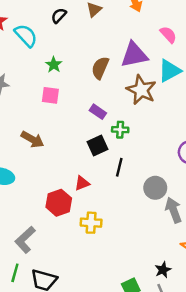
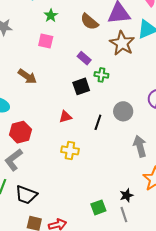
brown semicircle: (100, 68) -> (89, 22), turned -78
black line: (119, 167) -> (98, 122), moved
gray circle: (155, 188) -> (123, 111), moved
red hexagon: (59, 203) -> (20, 132), moved

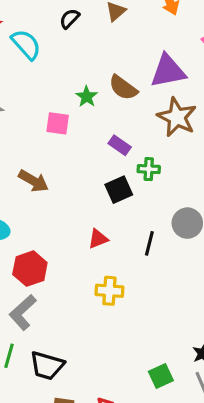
green star: (51, 16) -> (87, 97), moved

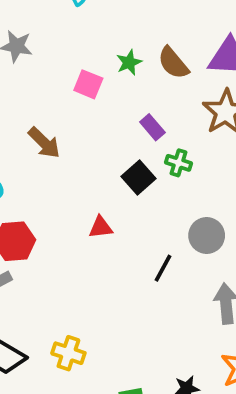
black square: (119, 190) -> (138, 177), turned -32
black line: (149, 243) -> (163, 268), moved
yellow cross: (109, 291) -> (68, 353), moved

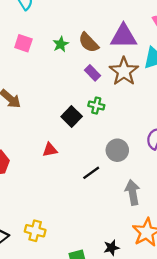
pink square: (88, 84) -> (23, 43), moved
purple rectangle: (152, 127) -> (92, 73), moved
black line: (163, 268) -> (91, 173), turned 30

